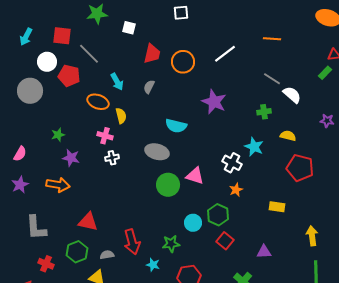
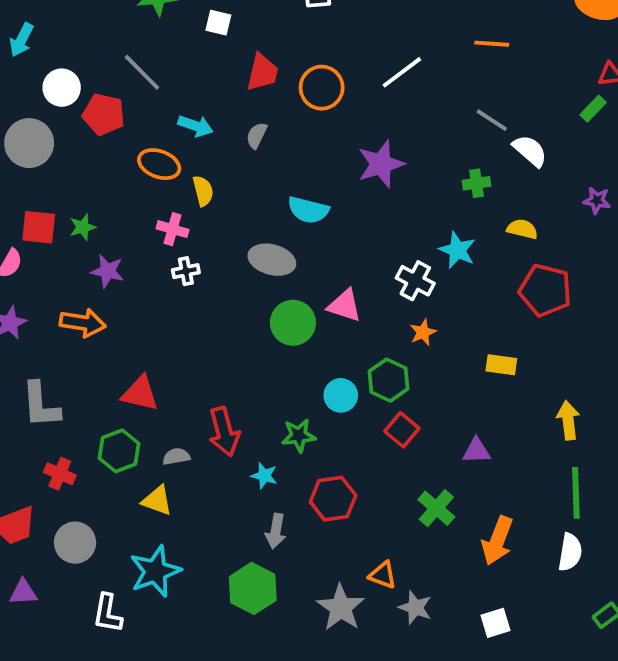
red square: (62, 36) -> (39, 227), moved
cyan arrow: (117, 82) -> (195, 126), turned -42
purple star: (214, 102) -> (381, 164), turned 30

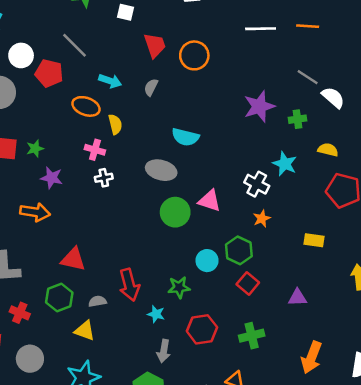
red trapezoid: (262, 72) -> (155, 45), turned -32
white line: (402, 72) -> (261, 29), moved, turned 36
purple star: (381, 164) -> (259, 106), moved
green cross: (436, 508) -> (252, 336), moved, turned 35

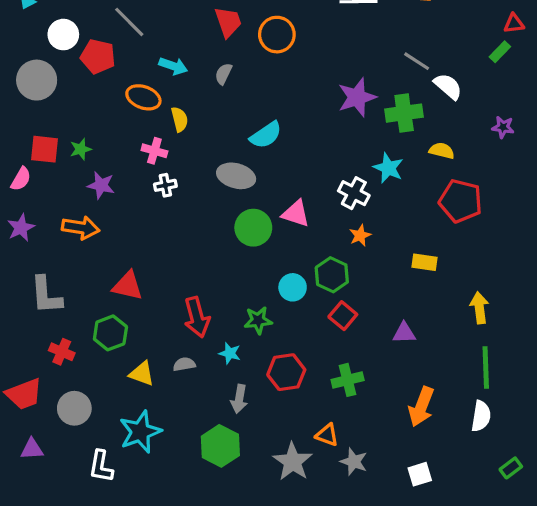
green cross: (297, 119) -> (404, 113), size x1.6
cyan semicircle: (185, 137) -> (266, 135), turned -48
gray semicircle: (97, 301) -> (184, 364), moved

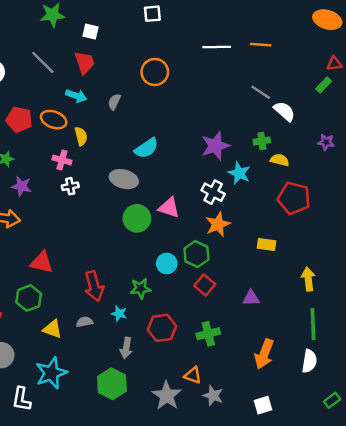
red trapezoid: (228, 22) -> (85, 62), moved
red pentagon: (98, 57) -> (19, 120), moved
purple star: (357, 97) -> (215, 146), moved
green cross: (404, 113) -> (262, 141), moved, size x0.6
orange star: (360, 236) -> (218, 224), size x1.5

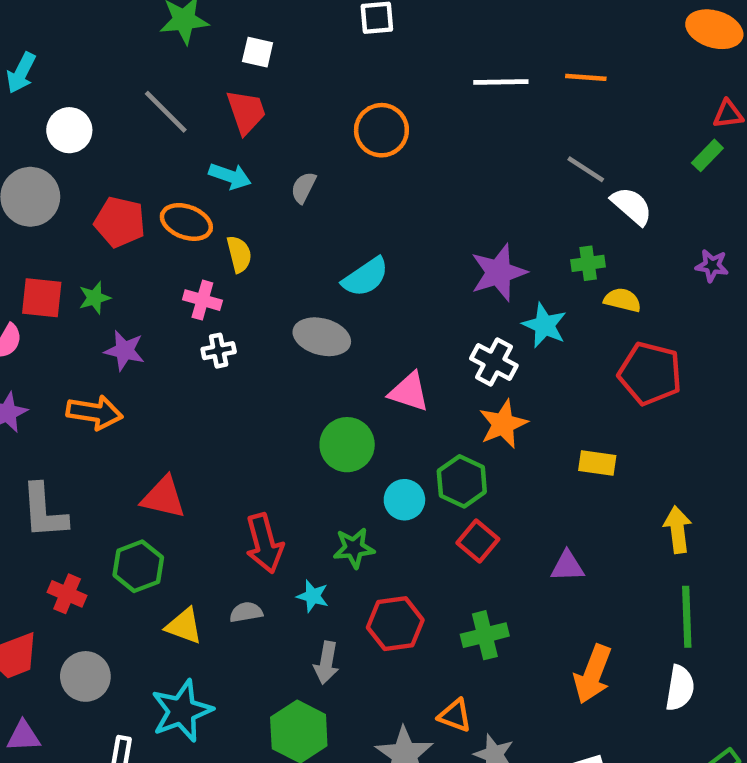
green circle: (137, 218) -> (347, 445), moved

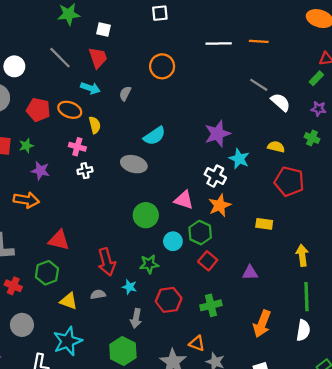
green cross: (588, 263) -> (312, 138), moved, turned 32
purple star: (712, 266) -> (319, 109), moved
pink triangle: (409, 392) -> (184, 200), moved

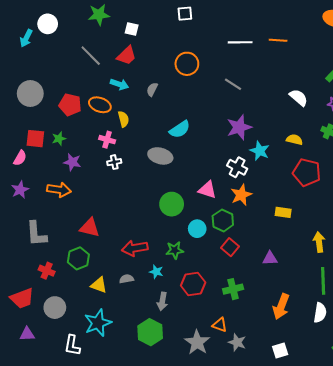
red trapezoid: (98, 58) -> (127, 56), turned 65
white circle: (14, 66) -> (48, 24), moved
gray line: (259, 85) -> (233, 84), moved
red arrow: (107, 262) -> (135, 248), turned 95

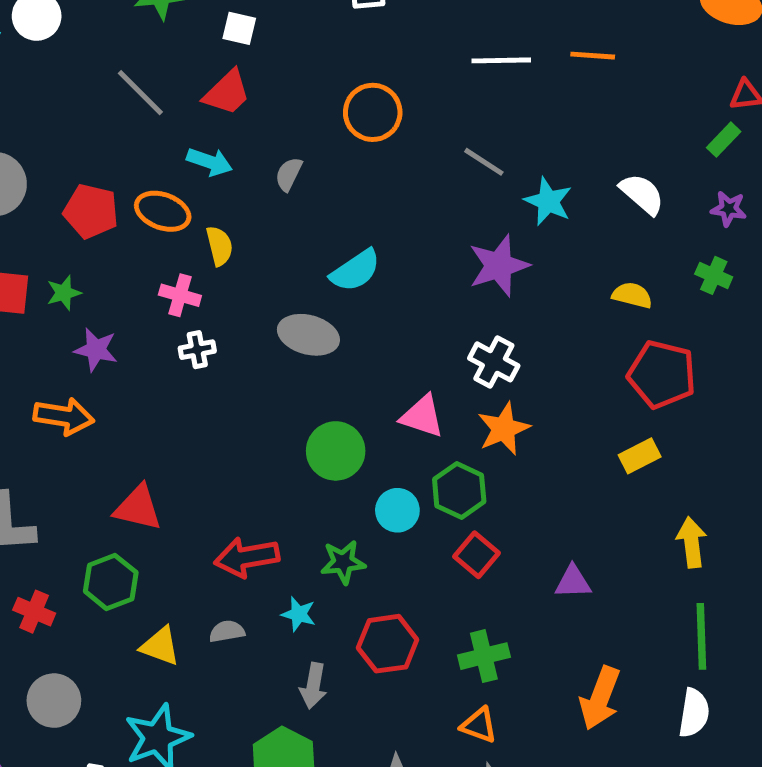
cyan star: (260, 151) -> (548, 201), moved
yellow rectangle: (283, 212) -> (640, 456), moved, turned -35
orange triangle: (220, 325) -> (479, 725), moved

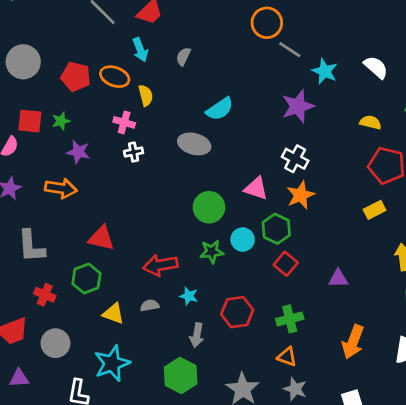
orange circle: (373, 112) -> (267, 23), moved
cyan arrow: (210, 162) -> (140, 50), turned 50
green star: (343, 562) -> (212, 252), moved

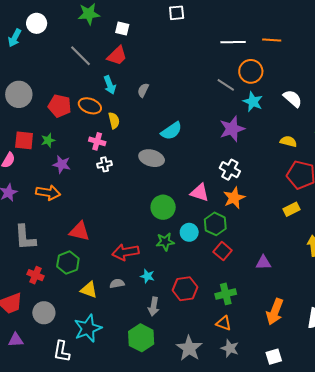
orange circle: (267, 23) -> (251, 71), moved

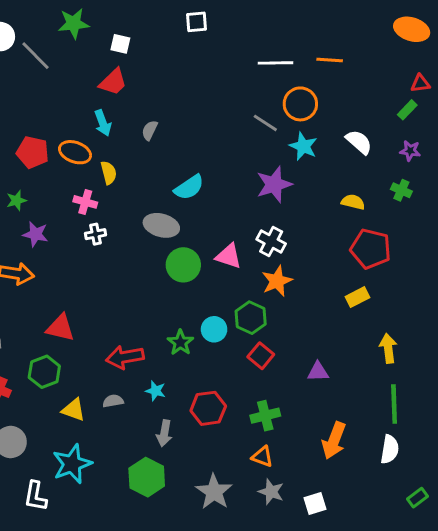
gray line: (80, 56) -> (35, 56), moved
pink triangle: (200, 193) -> (229, 256), moved
green circle: (163, 207) -> (183, 265), moved
green star: (165, 242) -> (180, 342), turned -30
white square: (274, 357) -> (315, 503), moved

